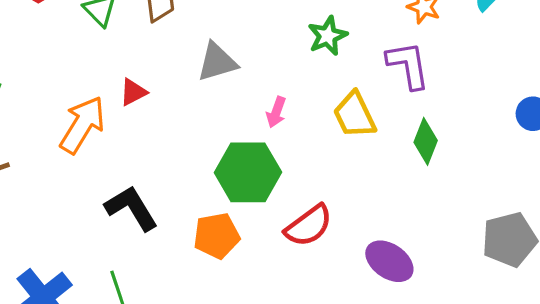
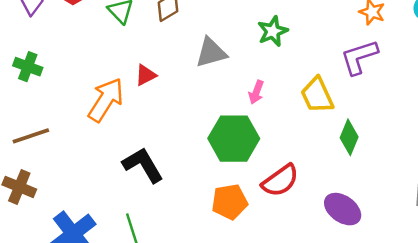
green star: (328, 36) -> (273, 31), moved
purple L-shape: (408, 65) -> (359, 57), turned -99
green diamond: (426, 141) -> (349, 137), moved
orange pentagon: (217, 236) -> (230, 202), moved

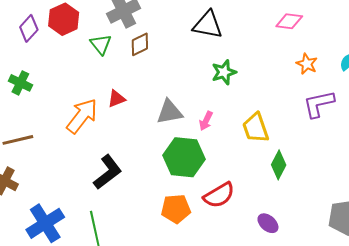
gray triangle: (211, 53) -> (170, 112), moved
purple L-shape: (359, 57) -> (319, 104), moved
black L-shape: (143, 165) -> (108, 172), turned 78
purple ellipse: (343, 209) -> (268, 223), size x0.7

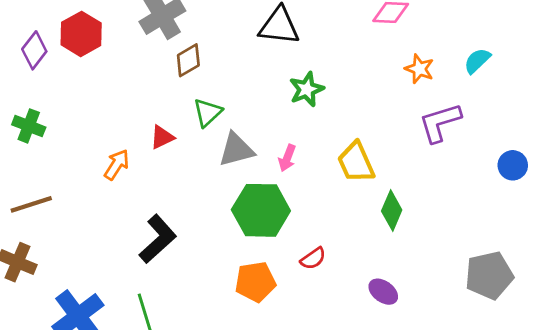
green triangle: (101, 44) -> (208, 113), moved, turned 30
orange arrow: (82, 116) -> (117, 165), size x0.6
red semicircle: (219, 195) -> (313, 258), size x0.6

